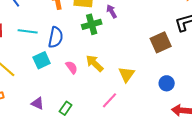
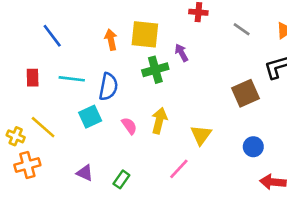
yellow arrow: (95, 63) -> (159, 121), turned 60

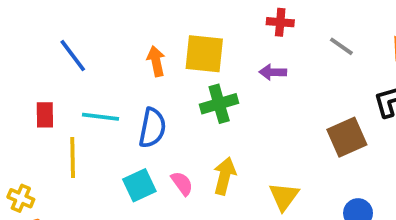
purple arrow: (181, 53) -> (273, 72), moved, turned -60
cyan square: (90, 117) -> (139, 185), moved
yellow line: (43, 127) -> (73, 157), moved, turned 48

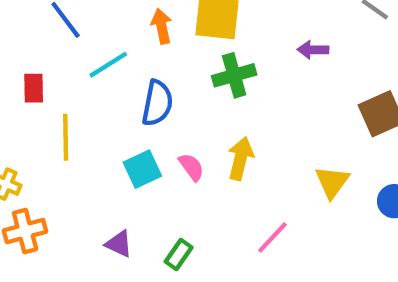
purple arrow: (273, 72) -> (313, 50), moved
cyan line: (100, 117) -> (108, 65), moved, turned -39
yellow triangle: (284, 196) -> (332, 182), moved

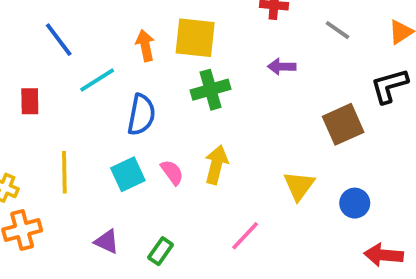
yellow line: (66, 137) -> (64, 172), moved

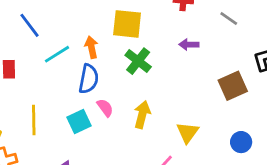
orange arrow: (145, 45) -> (91, 47), moved
green cross: (211, 90) -> (138, 61), turned -36
pink semicircle: (172, 172) -> (105, 108), moved
yellow triangle: (299, 186) -> (188, 132), moved

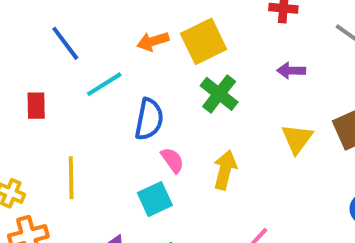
yellow square: (127, 24) -> (204, 41), turned -32
orange arrow: (91, 47) -> (153, 41), moved, turned -95
cyan square: (79, 121) -> (155, 199), moved
yellow triangle: (188, 132) -> (297, 139), moved

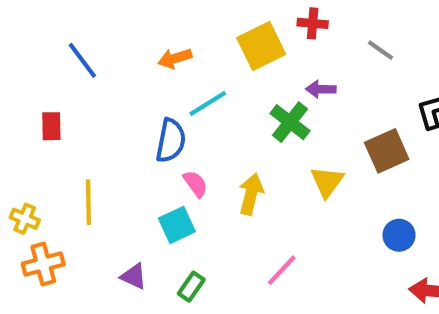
yellow square: (204, 41) -> (261, 46), moved
cyan line: (104, 84) -> (208, 104), moved
green cross: (219, 94) -> (290, 122), moved
yellow triangle: (297, 139) -> (327, 182), moved

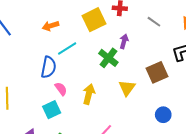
purple arrow: (321, 89) -> (124, 41), turned 104

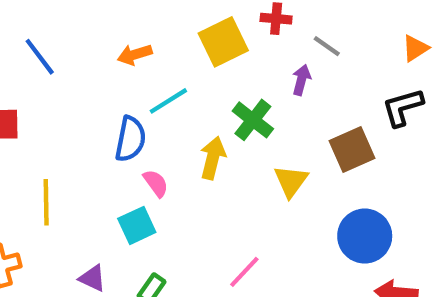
gray line: (154, 22) -> (327, 46), moved
purple arrow: (124, 41) -> (301, 80), moved
yellow arrow: (89, 94) -> (213, 158), moved
blue circle: (163, 115) -> (365, 236), size x1.6

